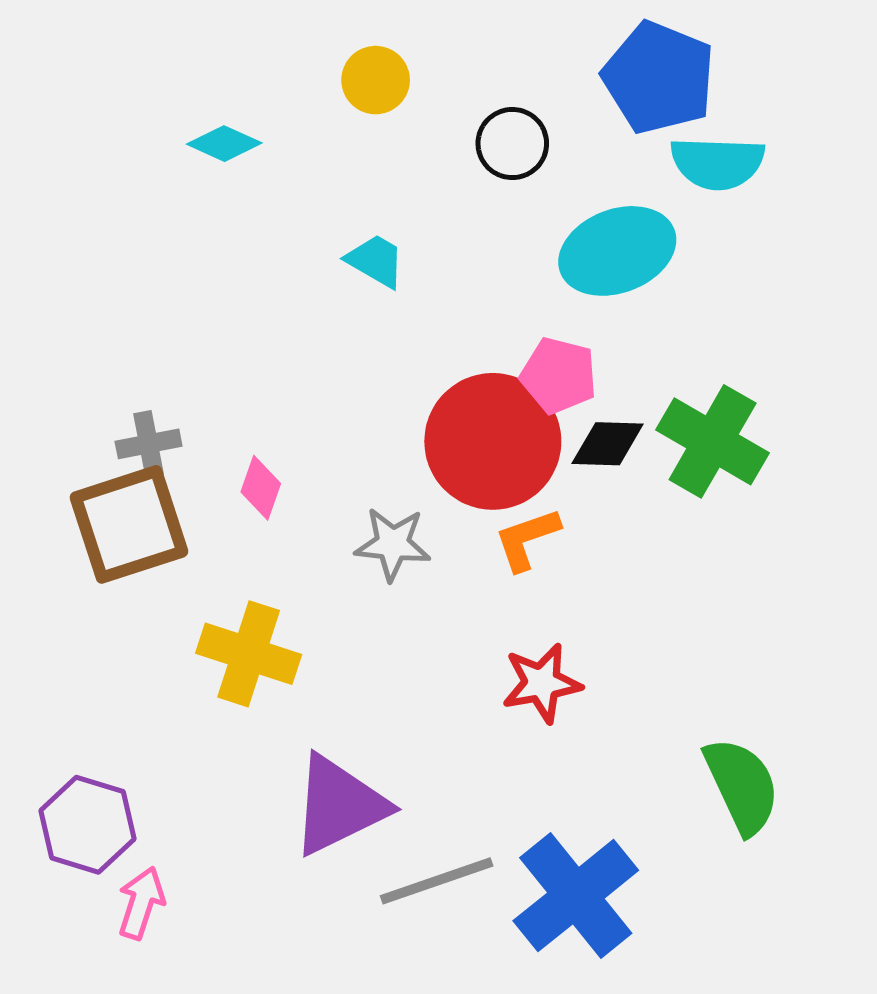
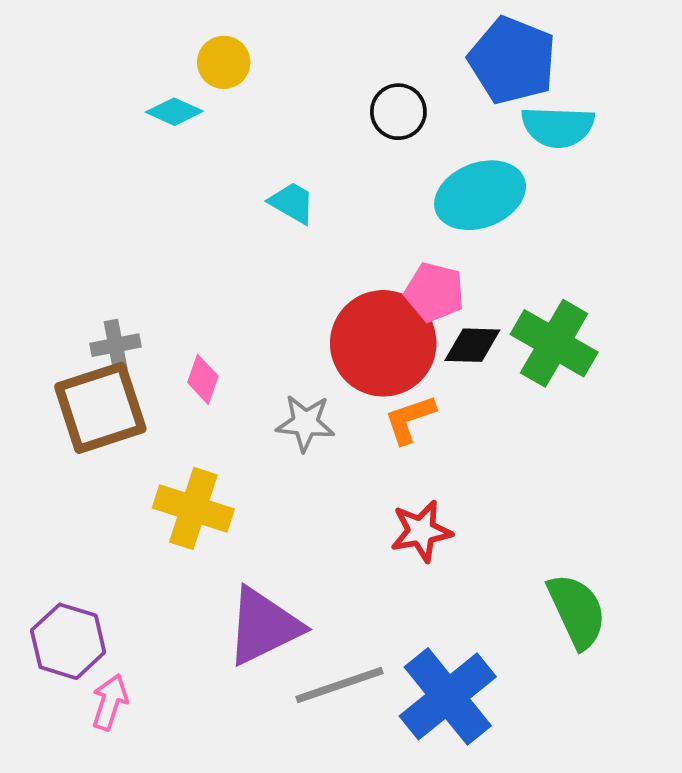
yellow circle: (376, 80) -> (224, 62), moved

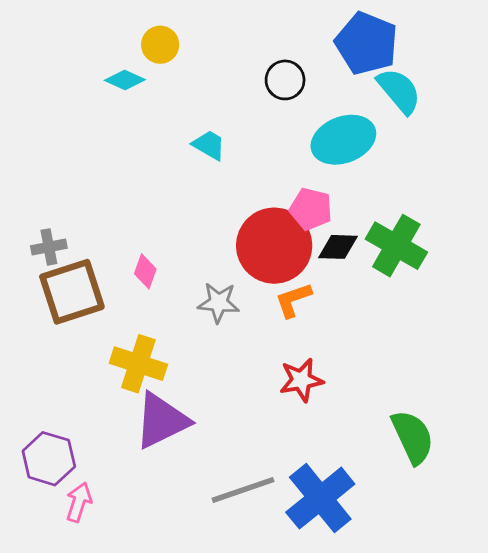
cyan semicircle: (558, 127) -> (399, 91), turned -132
gray cross: (116, 345) -> (49, 247), moved
purple triangle: (264, 626) -> (162, 421), moved

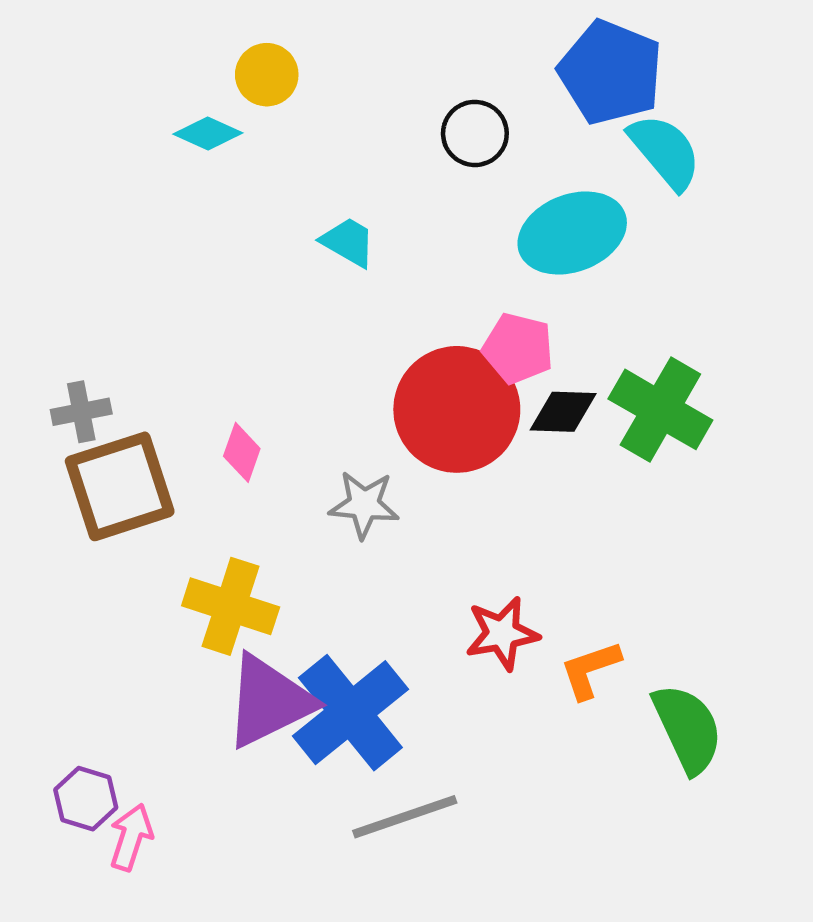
orange L-shape: (293, 300) -> (590, 670), moved
purple hexagon: (49, 459) -> (86, 799), moved, size x0.7
blue cross: (320, 498) -> (350, 713), moved

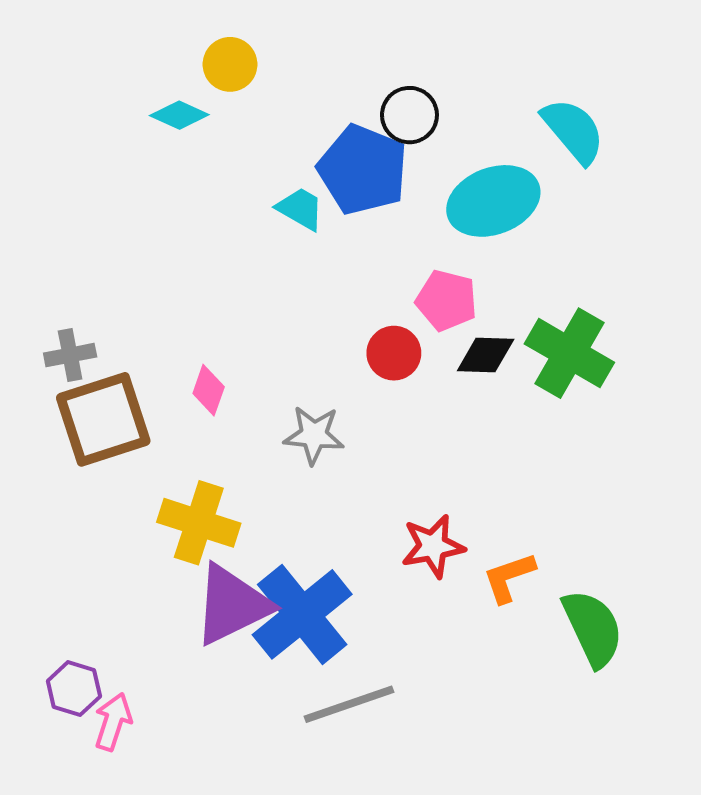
blue pentagon: (611, 72) -> (363, 170), moved
red circle: (457, 409) -> (394, 353), size x0.5

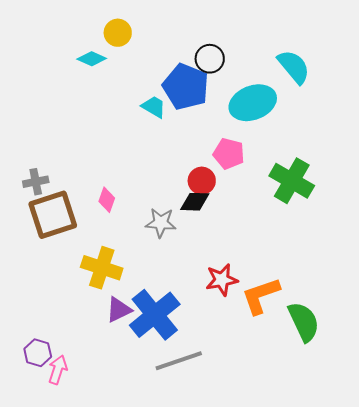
black diamond: (486, 355) -> (195, 202), moved
orange L-shape: (509, 577) -> (261, 296), size x1.4
purple triangle: (232, 605) -> (119, 310), size x0.6

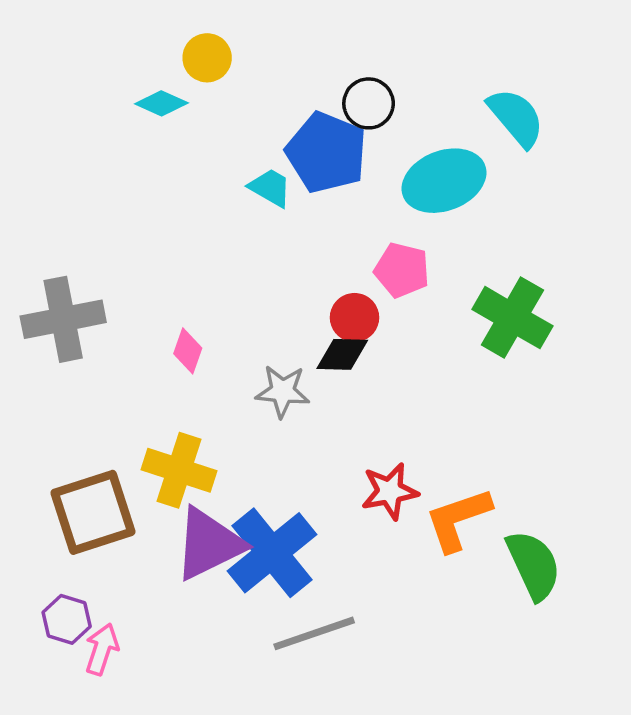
gray cross: (36, 182) -> (63, 319), size x1.8
brown square: (53, 215) -> (93, 512), moved
purple triangle: (119, 310) -> (209, 544), size x1.6

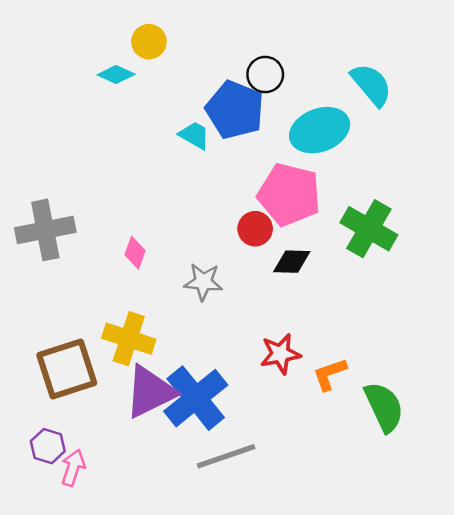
pink pentagon: (402, 270) -> (289, 195), size x1.6
black diamond: (342, 354) -> (292, 262), moved
orange L-shape: (458, 519) -> (330, 374), size x0.7

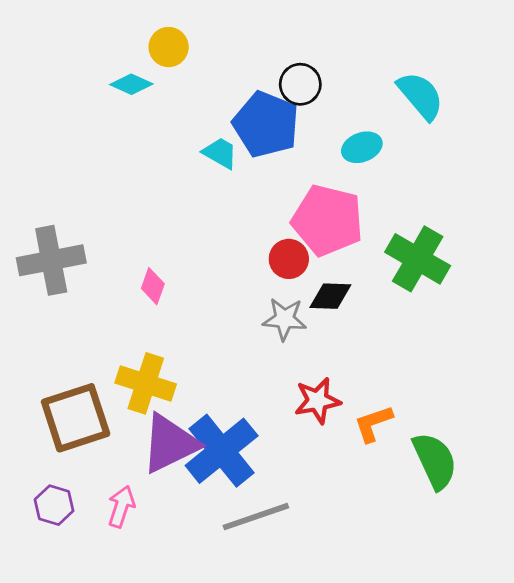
cyan ellipse: (320, 130) -> (362, 147), size x0.6
gray star: (203, 282) -> (285, 319), moved
pink arrow: (73, 468) -> (121, 507), moved

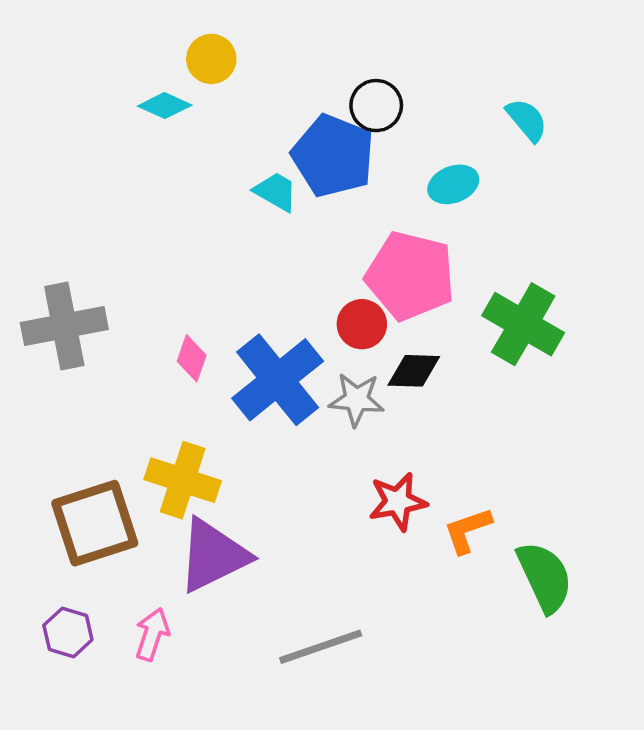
cyan semicircle: (421, 96) -> (527, 120), size x0.7
blue cross: (222, 451) -> (278, 380), moved

